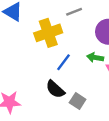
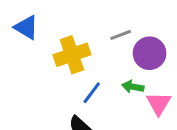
gray line: (74, 12) -> (121, 35), moved

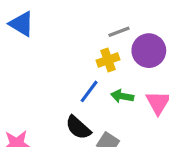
yellow cross: (72, 55) -> (108, 60), moved, size x0.6
green arrow: (133, 87) -> (122, 96), moved

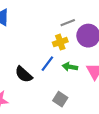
black semicircle: (78, 128) -> (24, 74), moved

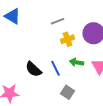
gray line: (68, 23) -> (58, 21), moved
blue line: (47, 64) -> (56, 68), moved, turned -63

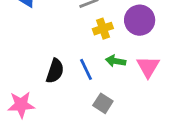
black semicircle: (34, 69) -> (55, 71), turned -114

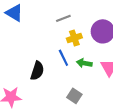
blue line: (86, 69) -> (63, 58), moved

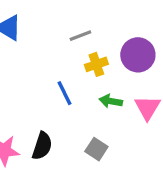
blue line: (63, 58) -> (65, 93), moved
black semicircle: (37, 71) -> (42, 146), moved

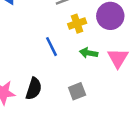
gray square: (96, 149) -> (77, 91), turned 36

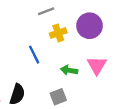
green arrow: (89, 53) -> (69, 70), moved

